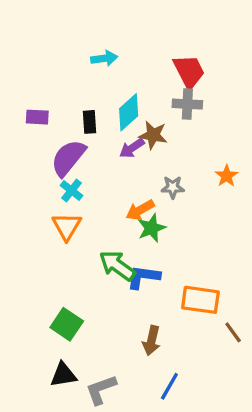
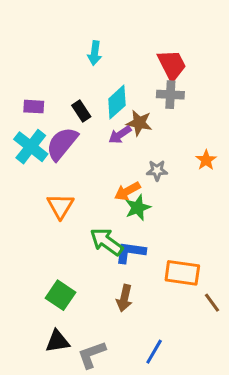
cyan arrow: (104, 58) -> (95, 53), turned 105
black rectangle: (90, 122) -> (81, 111), turned -30
cyan cross: (72, 191) -> (31, 147), moved, size x1.6
brown arrow: (152, 341) -> (124, 298), moved

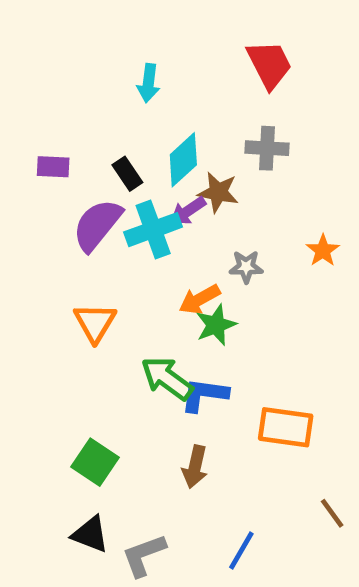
red trapezoid: (172, 65) -> (269, 64), moved
cyan cross: (31, 147) -> (153, 230), moved, turned 32
brown line: (212, 303) -> (332, 513), moved
black triangle: (58, 341) -> (90, 534), turned 30

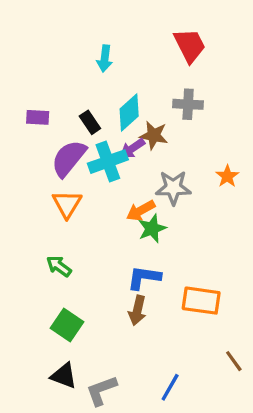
gray star: (246, 267) -> (173, 188), size x1.5
orange triangle: (95, 323) -> (67, 204), moved
green arrow: (167, 378) -> (59, 266), moved, size x0.7
brown arrow: (195, 467) -> (137, 310), moved

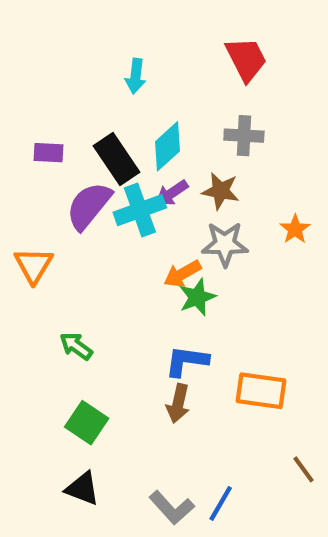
black rectangle: (90, 122) -> (116, 159), size x1.6
brown star: (154, 135) -> (221, 191), moved
orange triangle: (67, 204) -> (34, 265), moved
gray L-shape: (101, 390) -> (172, 508), moved, turned -112

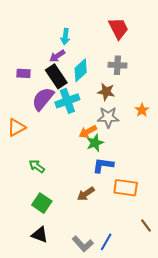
purple arrow: (172, 193) -> (57, 56), moved
orange triangle: (34, 265) -> (16, 127), turned 30
blue L-shape: (187, 361) -> (103, 165), moved
brown arrow: (178, 403) -> (86, 194), turned 42

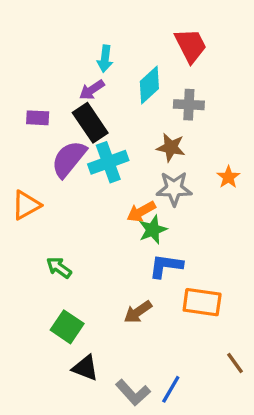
cyan diamond: (81, 70) -> (149, 85), moved
black triangle: (40, 235) -> (85, 368), moved

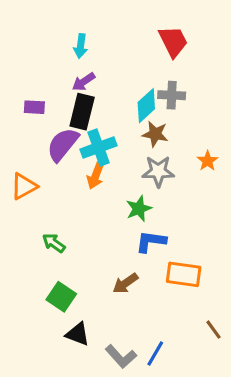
cyan arrow: (105, 59) -> (81, 46), moved
cyan diamond: (149, 85) -> (146, 106), moved
black rectangle: (90, 123) -> (82, 112), turned 48
orange arrow: (141, 212) -> (96, 176), moved, turned -40

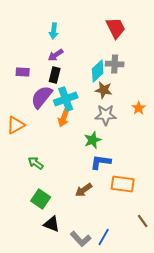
black rectangle: (82, 112) -> (55, 75), size x0.7

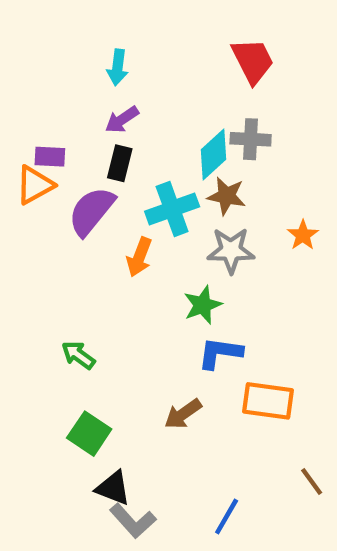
cyan cross: (66, 99) -> (172, 209), moved
orange triangle: (16, 125) -> (35, 185), moved
gray L-shape: (81, 239) -> (133, 521), moved

